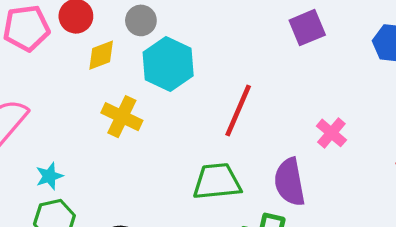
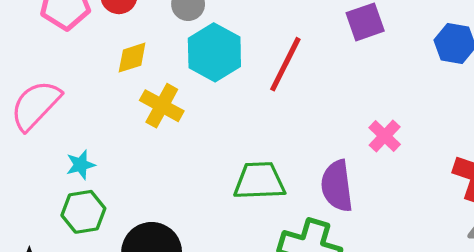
yellow diamond: (101, 55) -> (132, 58), moved
red line: (238, 110) -> (285, 64), moved

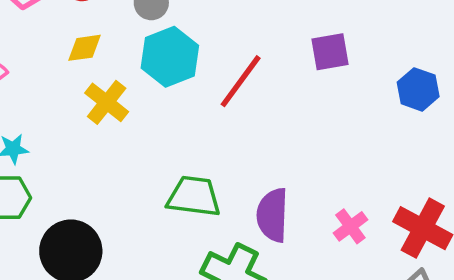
pink cross: (385, 136) -> (350, 226), moved

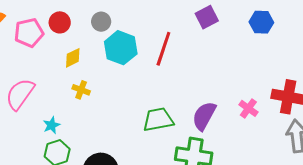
yellow cross: (107, 102) -> (81, 90), moved, size x0.7
purple semicircle: (272, 215) -> (204, 116), turned 44

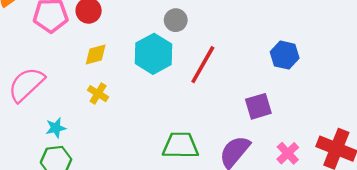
purple square: (207, 17) -> (258, 106), moved
gray circle: (101, 22) -> (176, 20), moved
blue hexagon: (261, 22) -> (285, 55), moved

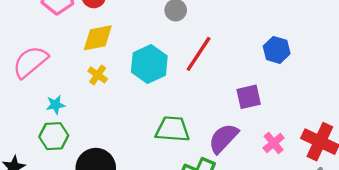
cyan hexagon: (154, 54) -> (149, 64), moved
yellow diamond: (96, 55) -> (98, 38), size x1.4

